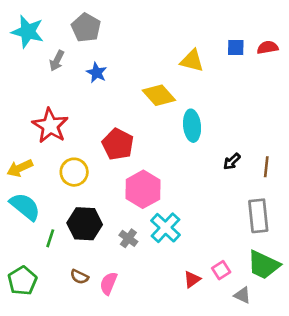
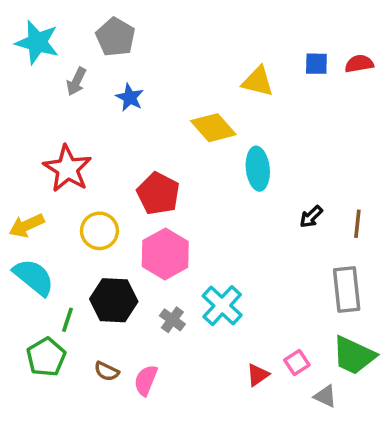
pink hexagon: (143, 189) -> (165, 254), moved
green pentagon: (22, 281) -> (46, 357), moved

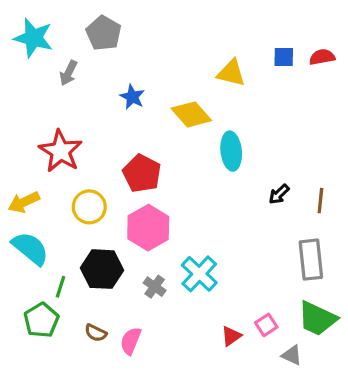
blue star: (130, 97) -> (132, 97), moved

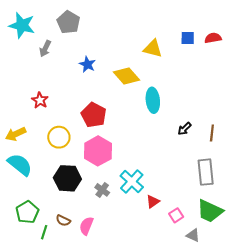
red star: (61, 151) -> (40, 100), size x0.6
green line: (61, 287) -> (44, 232), moved
red triangle: (231, 336) -> (153, 202), moved

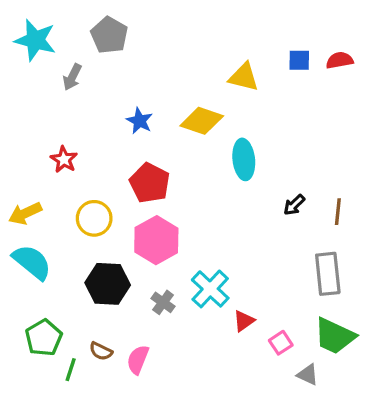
blue star: (87, 64) -> (140, 121), moved
yellow diamond: (126, 76) -> (202, 121), turned -30

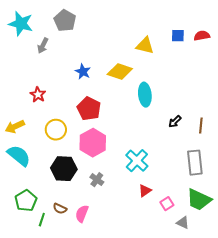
cyan cross: (210, 289) -> (137, 161), moved

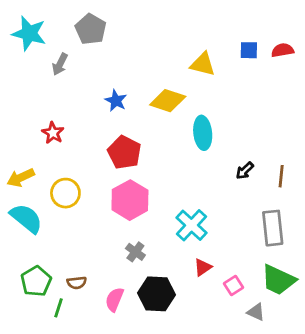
yellow circle: (56, 130) -> (65, 193), moved
black hexagon: (64, 169) -> (156, 294), moved
brown semicircle: (60, 209) -> (77, 283), moved, turned -32

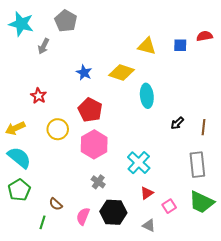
blue square: (249, 50) -> (180, 45), moved
yellow circle: (65, 193) -> (58, 129), moved
green pentagon: (36, 281) -> (19, 190), moved
brown semicircle: (77, 283) -> (56, 204), turned 48
gray triangle: (256, 312) -> (149, 225), moved

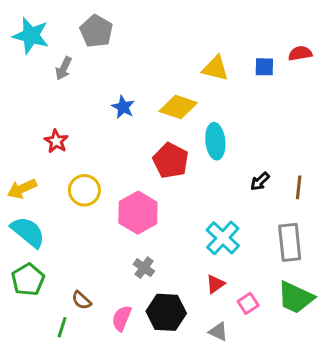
red pentagon: (90, 110) -> (171, 161), moved
cyan cross: (139, 163) -> (223, 238), moved

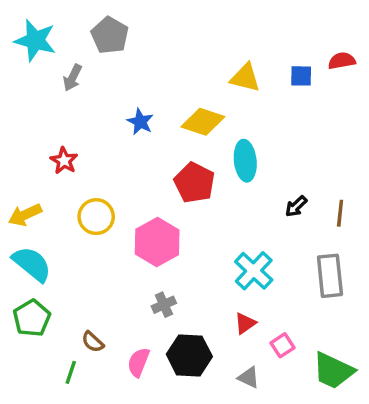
gray cross: (144, 268) -> (164, 305), turned 30
green trapezoid: (296, 297) -> (333, 371), moved

